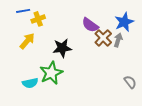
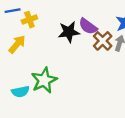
black star: (62, 48) -> (69, 32), moved

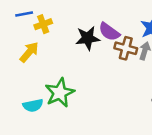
brown cross: (103, 41) -> (126, 48), turned -30

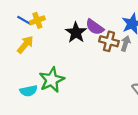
blue line: (24, 14) -> (24, 20), moved, turned 40
black star: (88, 38) -> (76, 32), turned -30

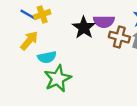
purple semicircle: (95, 27) -> (104, 22), turned -36
cyan semicircle: (29, 91) -> (47, 57), moved

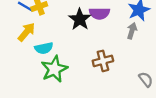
brown cross: (119, 37) -> (103, 61), moved, turned -30

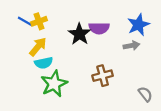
gray arrow: (132, 31) -> (131, 46), turned 63
yellow arrow: (26, 32) -> (38, 47), moved

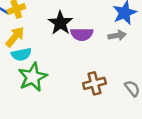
purple semicircle: (99, 28) -> (82, 34), moved
brown cross: (103, 76) -> (94, 83), moved

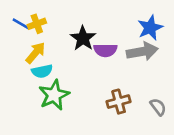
gray arrow: (117, 36) -> (142, 51), size x1.6

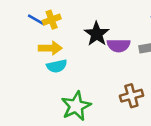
yellow arrow: (36, 53) -> (50, 48), turned 50
green star: (54, 95) -> (76, 106), moved

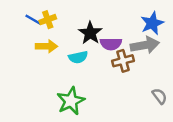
cyan semicircle: (57, 66) -> (78, 57), moved
brown cross: (131, 96) -> (123, 61), moved

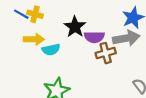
yellow cross: (48, 20) -> (35, 14), turned 35
cyan semicircle: (78, 57) -> (51, 50), moved

